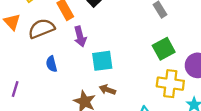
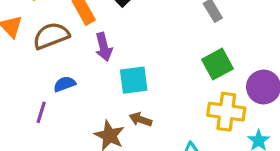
blue semicircle: (52, 64) -> (65, 84), turned 84
purple line: (15, 89) -> (41, 112), moved

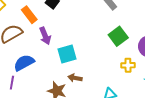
blue semicircle: (65, 84) -> (24, 63), size x1.5
yellow cross: (226, 112) -> (128, 65), size x0.6

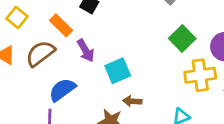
yellow cross: (128, 65) -> (200, 75), size x1.6

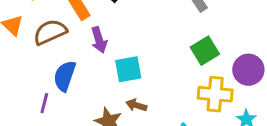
blue semicircle: (62, 90) -> (65, 76), turned -48

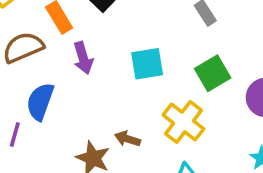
cyan square: (128, 69) -> (147, 64), moved
yellow cross: (215, 94) -> (183, 122), moved, turned 32

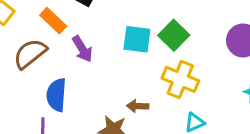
cyan square: (147, 64) -> (137, 39), turned 32
green square: (213, 73) -> (174, 35), moved

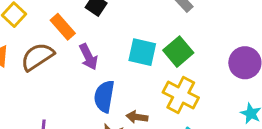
blue semicircle: (56, 95) -> (104, 96), moved

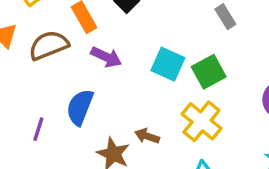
purple arrow: (88, 57) -> (106, 57), turned -50
blue semicircle: (104, 96) -> (80, 107), moved

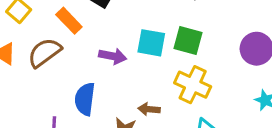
purple arrow: (106, 57) -> (113, 56), moved
green square: (209, 72) -> (188, 41), turned -32

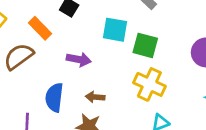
cyan square: (151, 43) -> (115, 30), moved
brown arrow: (149, 109) -> (95, 97), moved

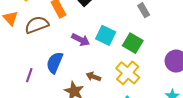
cyan square: (115, 30) -> (106, 35), moved
brown arrow: (95, 97) -> (93, 77), moved

